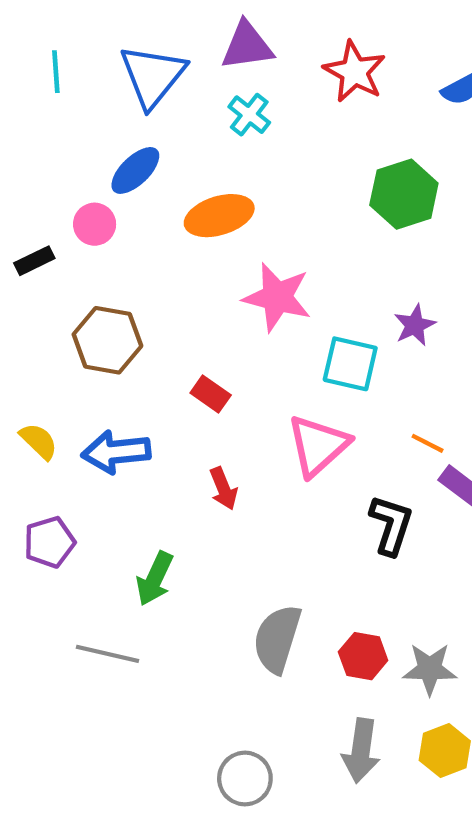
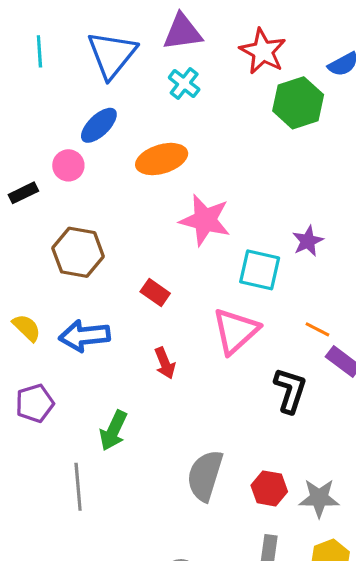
green hexagon: (404, 194) -> (298, 103), moved
gray line: (107, 654) -> (78, 487), turned 72

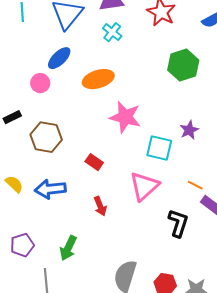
green hexagon: (298, 103) -> (183, 65), moved
black rectangle: (23, 193) -> (12, 117), moved
purple pentagon: (35, 403) -> (22, 245), moved

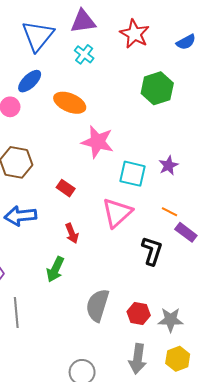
orange ellipse: (98, 79) -> (70, 103), turned 40
purple star: (189, 130) -> (168, 165), moved
green arrow: (68, 248) -> (55, 269), moved

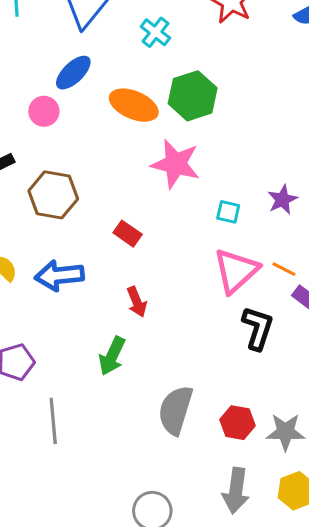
green hexagon: (157, 88) -> (193, 96), moved
cyan square: (132, 174) -> (228, 212), size x0.6
pink triangle: (117, 213) -> (236, 271), moved

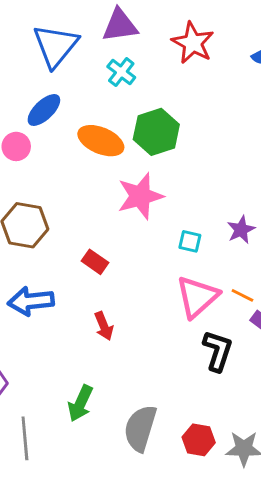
pink star: (176, 164) -> (140, 196), turned -30
green arrow: (112, 356) -> (80, 403), moved

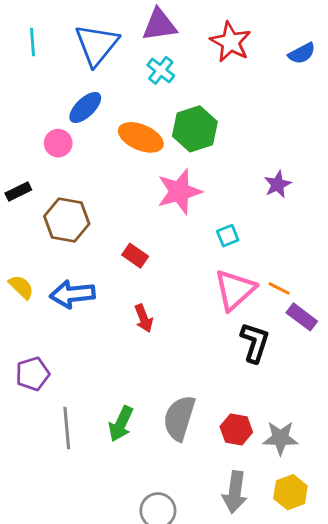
purple star: (241, 230) -> (278, 184), moved
cyan square: (190, 241) -> (228, 236), turned -35
green arrow: (80, 403) -> (121, 424), moved

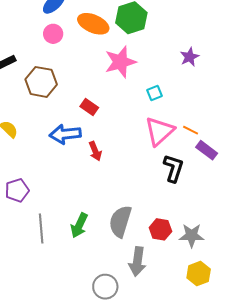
pink circle: (58, 143) -> (53, 34), moved
blue arrow: (72, 294) -> (65, 134), moved
gray arrow: (235, 492) -> (137, 262), moved

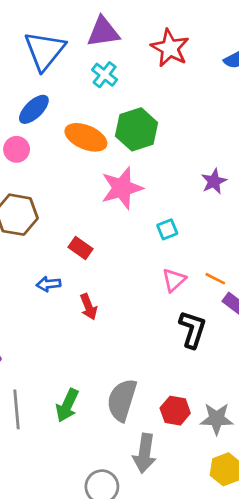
pink circle: (53, 34) -> (17, 149), moved
pink triangle: (159, 131) -> (174, 280), size x0.6
blue arrow: (65, 134) -> (49, 284), size x0.6

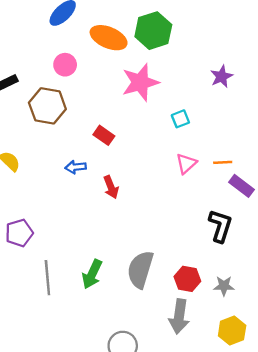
pink circle: (17, 149) -> (65, 65), moved
orange line: (215, 279) -> (223, 162), turned -30
black L-shape: (193, 329) -> (220, 226), moved
gray star: (217, 419) -> (224, 286), size x0.7
gray arrow: (145, 453) -> (179, 316), moved

